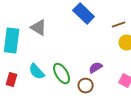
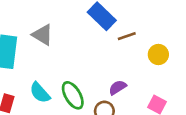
brown line: (119, 25) -> (127, 36), moved

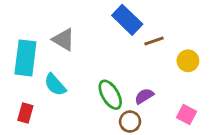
cyan semicircle: (40, 93) -> (55, 85), moved
green ellipse: (73, 95) -> (110, 95), moved

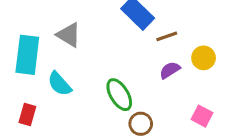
purple semicircle: (144, 96) -> (170, 70), moved

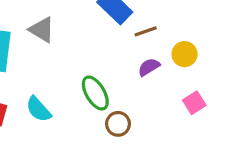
cyan semicircle: (60, 84) -> (39, 109), moved
pink square: (202, 116) -> (194, 103), moved, turned 30

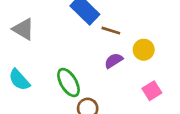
brown line: (146, 31) -> (111, 31), turned 36
cyan semicircle: (39, 109) -> (19, 80), moved

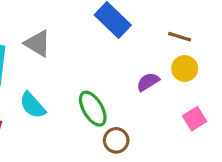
brown line: (111, 31) -> (180, 37), moved

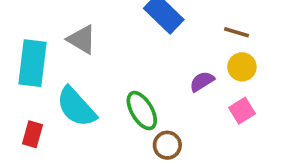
cyan semicircle: (33, 105) -> (76, 107), size x1.4
pink square: (195, 119) -> (242, 111), moved

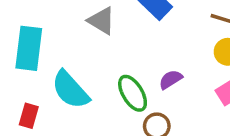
gray triangle: (82, 40) -> (101, 21), moved
purple semicircle: (202, 81) -> (171, 79), moved

